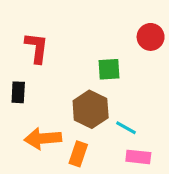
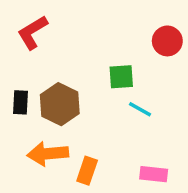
red L-shape: (37, 48) -> (32, 32), moved, turned -128
brown hexagon: (91, 109) -> (60, 104), moved
cyan line: (126, 128) -> (140, 109), moved

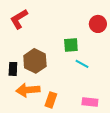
black rectangle: (20, 102) -> (13, 69), moved

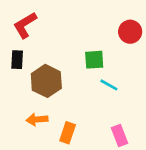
black rectangle: (13, 69) -> (17, 60), moved
orange arrow: (28, 90) -> (37, 120), size x0.7
pink rectangle: (90, 102) -> (119, 135), turned 63

